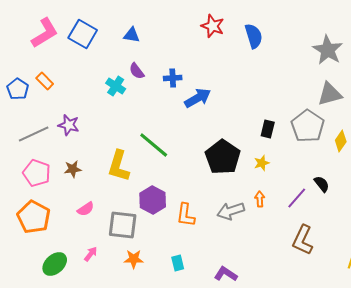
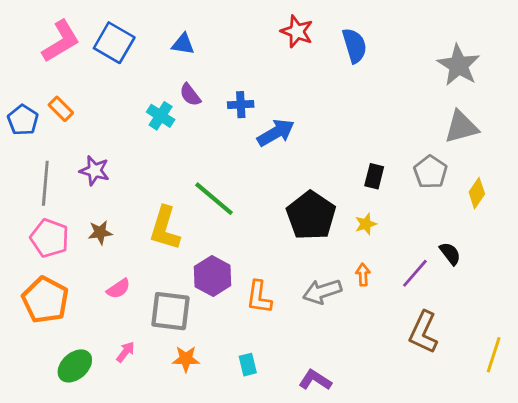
gray pentagon: (308, 126) -> (430, 172), size x0.7
gray line: (34, 134) -> (45, 183), turned -60

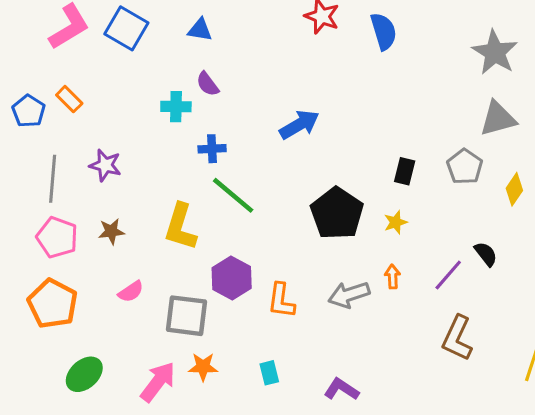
blue cross: (241, 105) -> (212, 149), moved
cyan cross: (161, 116) -> (176, 107), turned -32
pink arrow: (125, 352) -> (158, 382), moved, size x1.8

